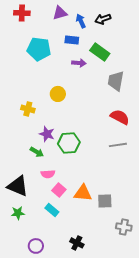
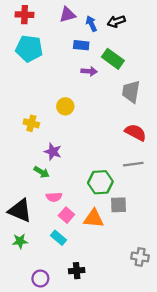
cyan pentagon: (39, 49) -> (29, 49), moved
green hexagon: (69, 143) -> (100, 182), moved
gray square: (105, 201) -> (119, 205), moved
black cross: (77, 243) -> (77, 271), moved, turned -32

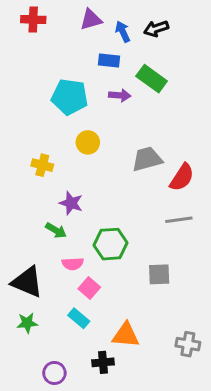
cyan pentagon: (29, 49) -> (70, 97), moved
gray trapezoid: (131, 92) -> (147, 159), moved, turned 65
red semicircle: (136, 132) -> (182, 177), turned 95
green hexagon: (100, 182) -> (111, 244), moved
orange triangle: (94, 218) -> (126, 335), moved

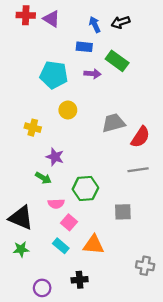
purple triangle: (91, 20) -> (51, 19), moved, turned 48
orange triangle: (126, 335) -> (94, 245), moved

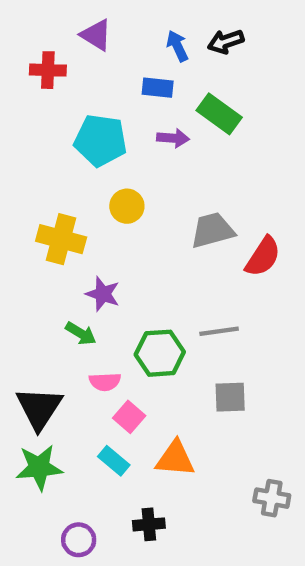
red cross: (26, 15) -> (48, 70), moved
yellow cross: (33, 128) -> (61, 239), size x1.5
gray line: (138, 170) -> (219, 331), moved
black triangle: (21, 218) -> (39, 408), turned 40
green star: (21, 249) -> (39, 467), size x1.5

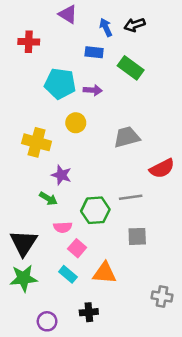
purple triangle: (96, 35) -> (68, 14), moved
purple arrow: (173, 138) -> (93, 90), moved
red semicircle: (263, 257) -> (162, 168), moved, turned 30

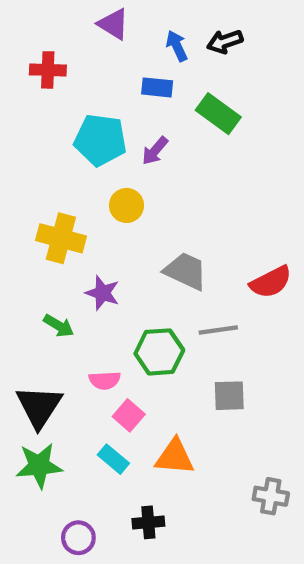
purple arrow: (93, 90) -> (155, 151), turned 126
gray trapezoid: (127, 137) -> (186, 271), moved, turned 40
green arrow: (48, 199) -> (59, 326), moved

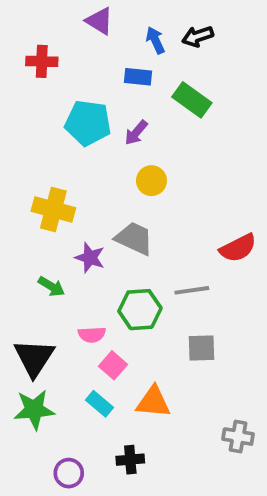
yellow circle: (127, 205) -> (151, 181), moved
gray trapezoid: (186, 271) -> (134, 238), moved

